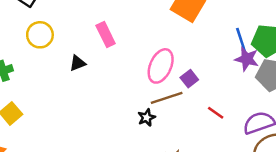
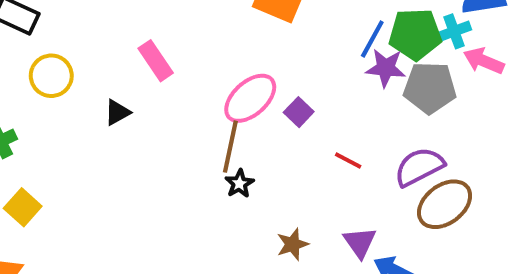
blue line: (241, 40) -> (372, 39), turned 55
pink ellipse: (161, 66) -> (250, 98), turned 32
brown line: (167, 98) -> (230, 147), moved, turned -52

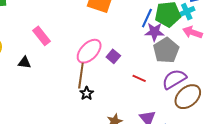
pink arrow: (484, 61) -> (192, 32), moved
gray pentagon: (430, 88) -> (166, 50), moved, turned -30
black triangle: (117, 112) -> (24, 63), turned 40

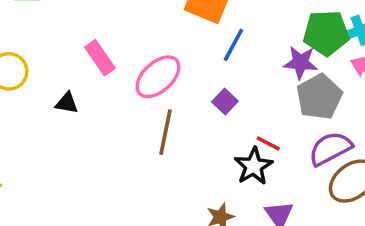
blue line: (147, 18) -> (233, 45), moved
pink ellipse: (89, 51) -> (158, 77), moved
black star: (87, 93) -> (254, 166), moved, size x1.5

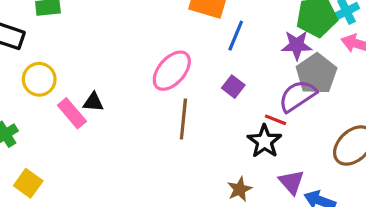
pink rectangle: (100, 58) -> (72, 113), moved
purple semicircle: (330, 149) -> (297, 96), moved

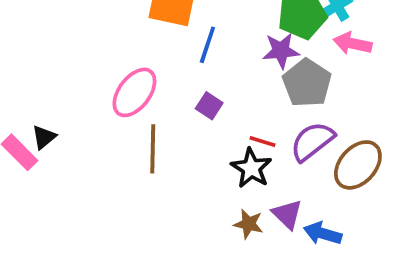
purple semicircle: (297, 96) -> (312, 141), moved
black triangle: (93, 102) -> (44, 137), turned -40
brown star: (240, 189) -> (249, 224), moved, turned -30

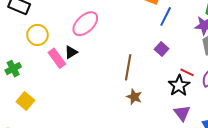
pink ellipse: (134, 92) -> (85, 24), moved
purple triangle: (287, 214) -> (182, 113), moved
brown star: (249, 224) -> (134, 97), moved

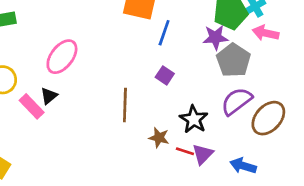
red line: (187, 72) -> (185, 151), moved
brown star: (134, 97) -> (159, 138), moved
purple triangle: (182, 113) -> (203, 154), turned 30

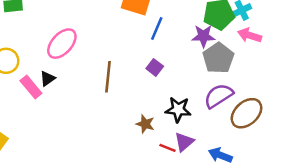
brown line: (125, 105) -> (108, 77), moved
black star: (194, 119) -> (178, 109), turned -30
red line: (185, 151) -> (168, 148), moved

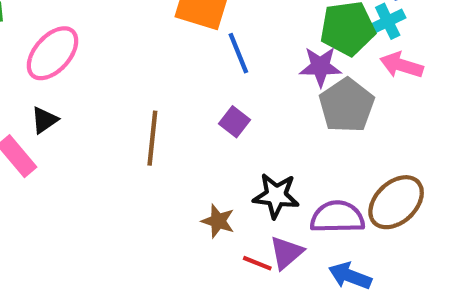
blue line: (157, 28) -> (238, 53), turned -45
pink ellipse: (62, 44) -> (53, 53), moved
black triangle: (47, 79) -> (44, 120), moved
purple semicircle: (219, 96) -> (337, 217), moved, turned 32

